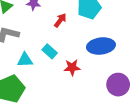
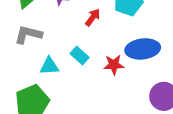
red star: (72, 67) -> (114, 65), moved

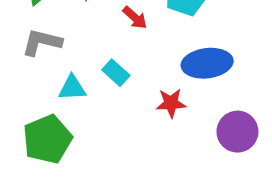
red arrow: (93, 17) -> (135, 18), turned 96
red star: (114, 65) -> (171, 103), moved

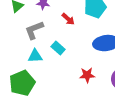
gray L-shape: (42, 42) -> (34, 30), moved, turned -35
red star: (171, 103) -> (87, 75), moved

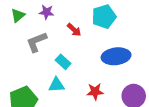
cyan triangle: (35, 56) -> (56, 85), moved

